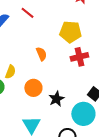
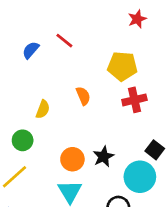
yellow semicircle: (10, 72) -> (43, 109), moved
orange circle: (33, 88) -> (72, 159), moved

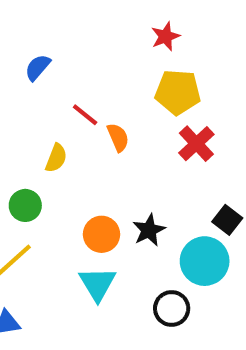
red star: (137, 19) -> (165, 36), moved
red line: (64, 41) -> (85, 115), moved
red cross: (134, 100) -> (196, 144), turned -30

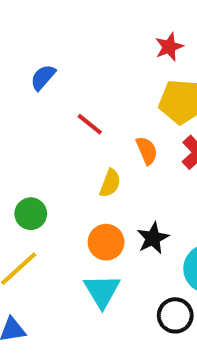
orange semicircle: (118, 137) -> (147, 151), moved
yellow semicircle: (56, 158) -> (110, 183), moved

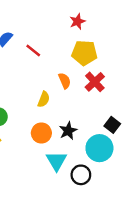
red line: (90, 124) -> (33, 51), moved
cyan triangle: (102, 291) -> (56, 161), moved

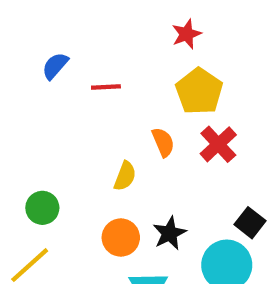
red line: (33, 51) -> (106, 87), turned -42
yellow pentagon: (84, 53) -> (199, 91), turned 30

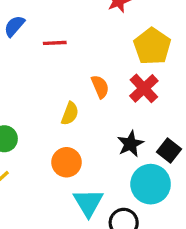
yellow pentagon: (199, 91) -> (152, 46), moved
black star: (170, 233) -> (130, 144), moved

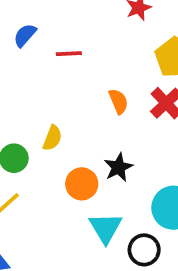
yellow semicircle: (70, 114) -> (52, 138), moved
black star: (130, 144) -> (118, 167), moved

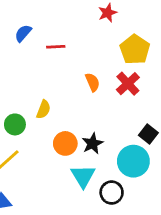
black star: (118, 167) -> (93, 143), moved

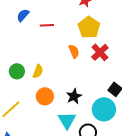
yellow pentagon: (135, 50) -> (89, 27), moved
green circle: (15, 124) -> (17, 71), moved
orange circle: (65, 143) -> (45, 96), moved

